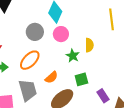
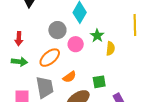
pink circle: (61, 34) -> (76, 44), moved
green star: (73, 56) -> (97, 36), moved

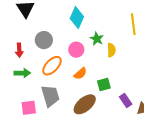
gray circle: (57, 30) -> (44, 40), moved
orange semicircle: (69, 77) -> (80, 73), moved

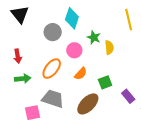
gray circle: (44, 40) -> (53, 32), moved
gray trapezoid: (50, 96) -> (53, 99), turned -50

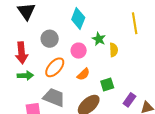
gray circle: (53, 32) -> (50, 39), moved
red arrow: (18, 56) -> (22, 53), size x1.5
purple rectangle: (128, 96) -> (129, 100), turned 72

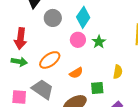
gray circle: (50, 39) -> (53, 18), moved
yellow semicircle: (114, 50) -> (118, 72), moved
pink circle: (79, 51) -> (78, 40), moved

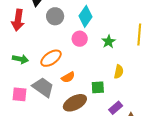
red arrow: (21, 39) -> (18, 20), moved
green star: (99, 42) -> (109, 42), moved
orange semicircle: (76, 73) -> (68, 77), moved

